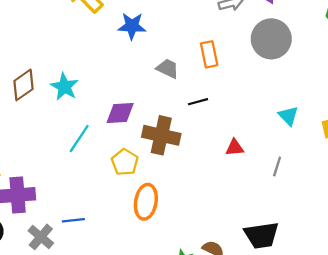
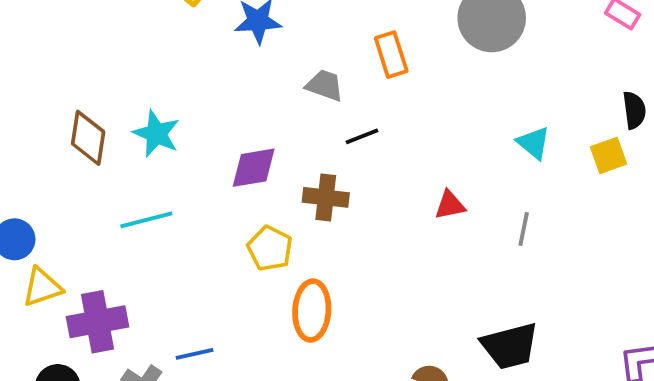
brown diamond: (24, 85) -> (88, 138), turned -40
black line: (198, 102) -> (362, 136), moved
brown cross: (161, 135) -> (326, 197), size x0.7
cyan line: (79, 139) -> (146, 220), moved, turned 48

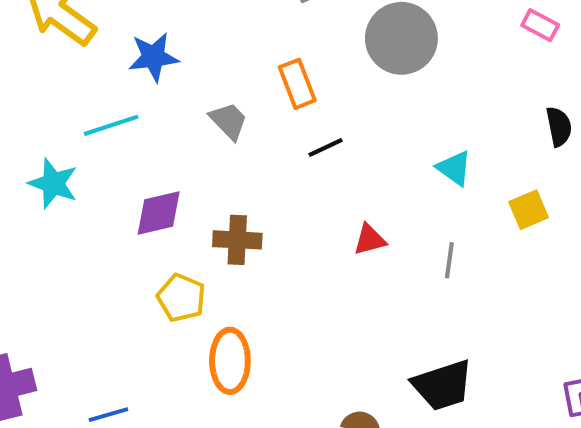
gray trapezoid: (325, 85) -> (229, 121), turned 30
black line: (362, 136) -> (325, 147), moved
yellow square: (609, 155) -> (529, 210), moved
cyan line: (146, 220) -> (111, 125), moved

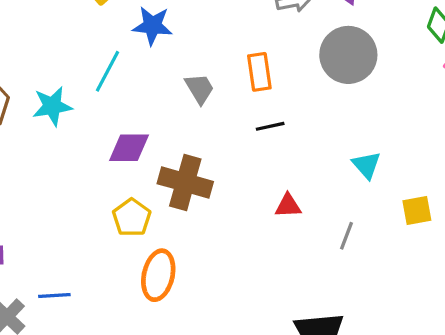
cyan line: (111, 125) -> (107, 71), turned -57
cyan star: (53, 183) -> (52, 106), turned 30
brown cross: (237, 240) -> (185, 183), size x1.4

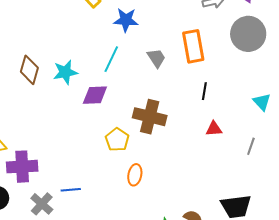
cyan line: (107, 71) -> (111, 59), moved
orange rectangle: (259, 72) -> (193, 46), size x1.4
black line: (270, 126) -> (204, 91), moved, turned -66
purple diamond: (129, 148) -> (95, 95), moved
orange ellipse: (158, 275) -> (135, 175), size x0.7

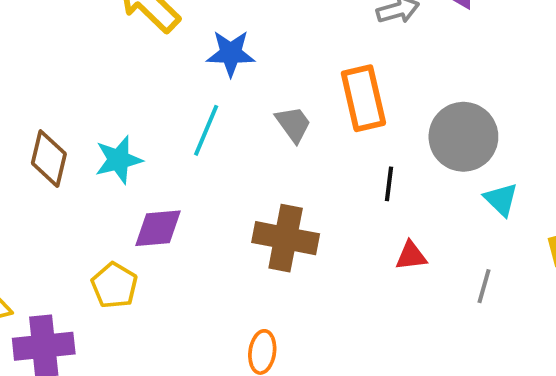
gray circle: (248, 34) -> (463, 137), moved
purple diamond: (95, 95) -> (158, 228), moved
yellow pentagon: (117, 140) -> (114, 285), moved

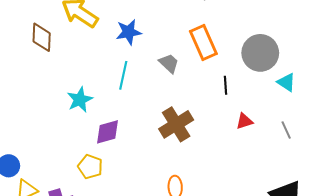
brown diamond: (49, 159) -> (42, 37), moved
brown cross: (286, 238) -> (176, 124), turned -32
gray line: (484, 286) -> (286, 130), turned -30

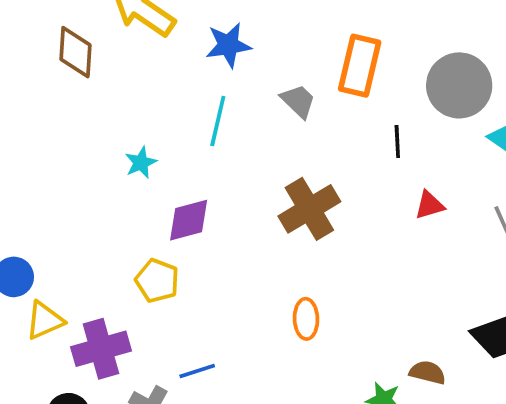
orange rectangle: (203, 43) -> (360, 66), turned 36
cyan star: (80, 100) -> (141, 163), size x0.7

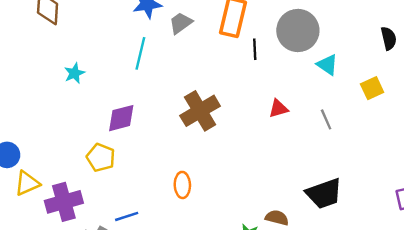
gray trapezoid: (298, 101) -> (181, 23), moved, turned -80
black line: (397, 141) -> (255, 49), moved
cyan star: (141, 163) -> (74, 73), moved
orange ellipse: (306, 319) -> (182, 185), moved

